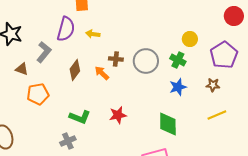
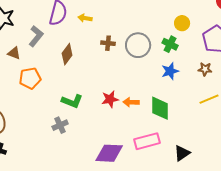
orange arrow: (102, 73) -> (131, 102), moved, turned -42

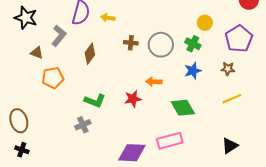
orange arrow: (131, 102) -> (154, 82), moved
green diamond: (160, 108) -> (183, 108), turned -30
black triangle: (182, 153) -> (230, 146), moved

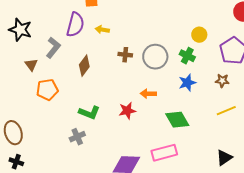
brown triangle: (37, 53) -> (31, 65), turned 32

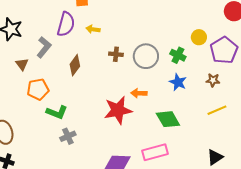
yellow circle: (199, 35) -> (199, 37), moved
blue star: (187, 83) -> (178, 82), turned -30
red star: (127, 111) -> (118, 110), size x1.6
green L-shape: (89, 113) -> (57, 112), moved

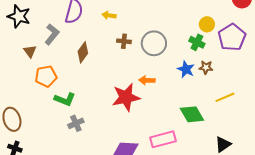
yellow arrow: (93, 29) -> (109, 15), moved
green cross: (178, 55) -> (197, 42), moved
brown star: (213, 80) -> (206, 67), moved
green diamond: (168, 119) -> (192, 114), moved

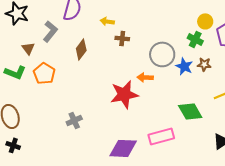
yellow arrow: (109, 15) -> (107, 21), moved
gray circle: (154, 43) -> (162, 54), moved
orange pentagon: (46, 76) -> (44, 73), turned -30
green L-shape: (65, 99) -> (15, 72), moved

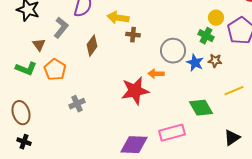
yellow arrow: (107, 21) -> (118, 18), size x1.5
gray cross: (74, 120) -> (77, 104), moved

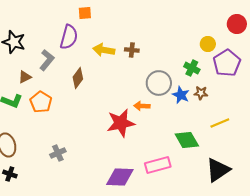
yellow circle: (216, 18) -> (208, 44), moved
brown cross: (133, 35) -> (132, 50), moved
brown triangle: (39, 45) -> (25, 77), turned 40
gray cross: (77, 104) -> (58, 153), moved
black triangle: (232, 138) -> (218, 170), size x1.5

